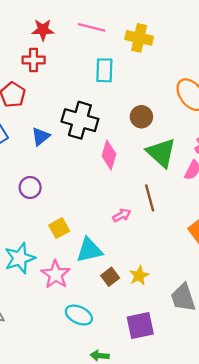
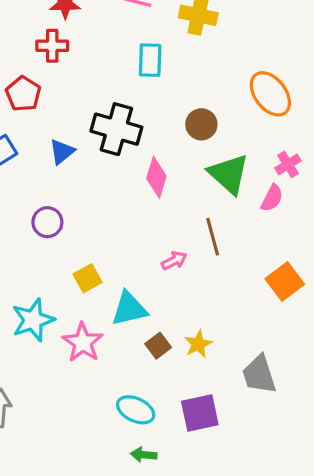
cyan ellipse: (79, 315) -> (136, 410), moved

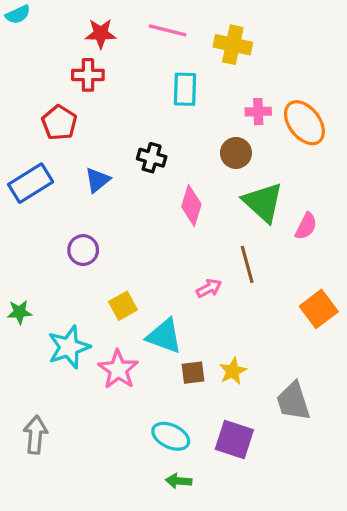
black cross: (116, 129) -> (152, 158), size x0.6
pink cross: (288, 164) -> (258, 112), moved, turned 30
cyan triangle: (129, 309) -> (164, 336), turned 33
brown square: (158, 346) -> (193, 373), turned 30
purple square: (200, 413) -> (234, 439), turned 30

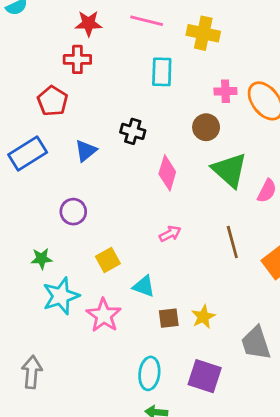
brown line: (247, 264) -> (232, 242), moved
pink arrow: (209, 288) -> (170, 234), moved
green star: (19, 312) -> (41, 259), moved
cyan triangle: (164, 336) -> (144, 286), size x0.7
cyan ellipse: (171, 436) -> (149, 373), turned 72

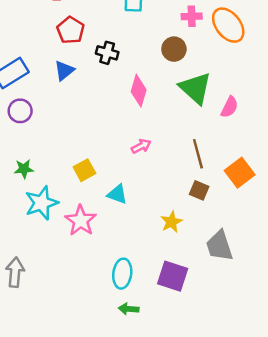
red pentagon: (53, 101) -> (71, 30), moved
purple circle: (73, 212) -> (20, 111), moved
brown square: (169, 318) -> (199, 190), moved, turned 30

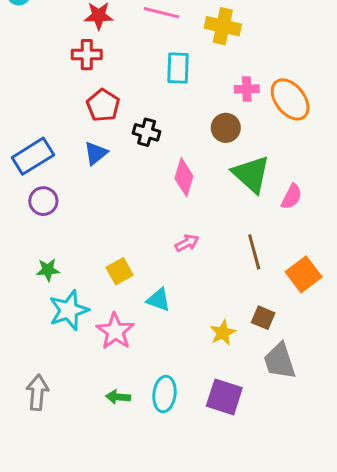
brown square: (199, 190) -> (263, 318), moved
green arrow: (129, 309) -> (118, 397), moved

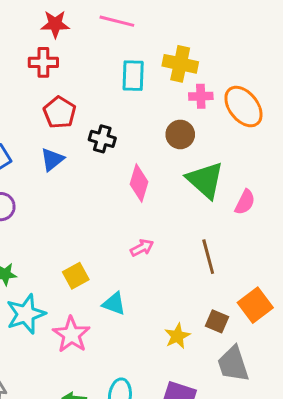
yellow cross: (223, 26) -> (180, 64), moved
orange square: (304, 274) -> (255, 305), moved

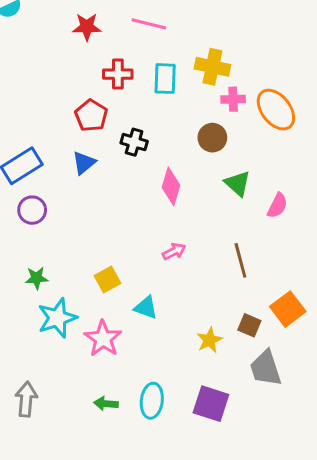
red cross: (43, 62) -> (118, 74), moved
green triangle: (205, 180) -> (238, 183), size x0.7

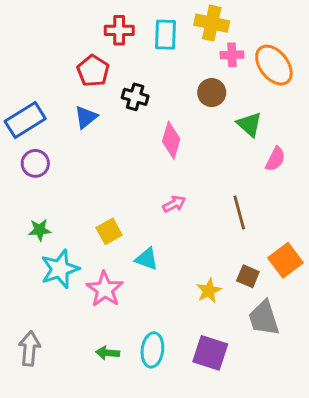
green triangle: (238, 183) -> (249, 124), moved

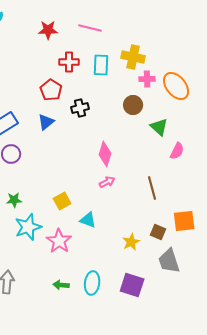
black cross: (135, 97) -> (80, 108), turned -30
pink diamond: (171, 140) -> (105, 154), moved
orange square: (285, 260) -> (184, 221), turned 30

